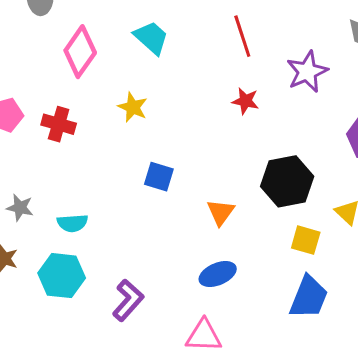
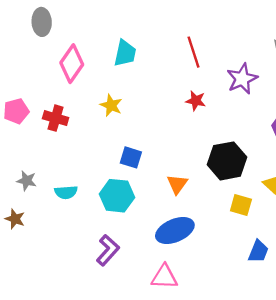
cyan trapezoid: (151, 38) -> (125, 53), turned 60
blue ellipse: (218, 274) -> (175, 230), size x1.4
cyan hexagon: (62, 276) -> (117, 196), moved
blue trapezoid: (309, 297) -> (258, 251), moved, size x0.7

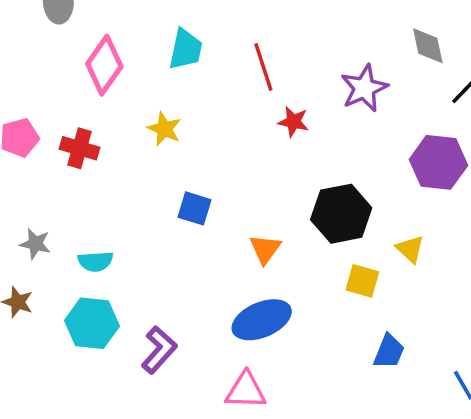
red line: (193, 52) -> (263, 67), moved
cyan hexagon: (117, 196) -> (92, 323), moved

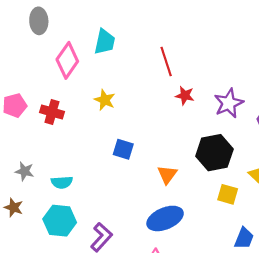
cyan trapezoid: (186, 49) -> (105, 42), moved
purple star: (364, 88) -> (229, 103), moved

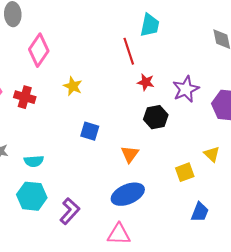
cyan trapezoid: (105, 42) -> (150, 25), moved
black hexagon: (214, 153) -> (156, 117), moved, size x0.7
yellow square: (228, 194) -> (185, 172), turned -36

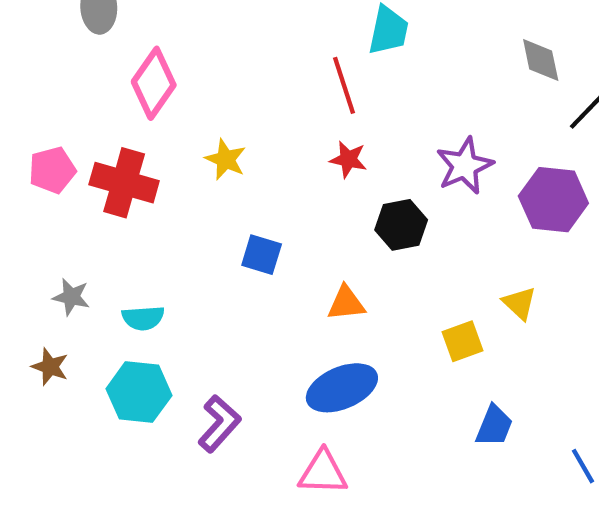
red star: (146, 82) -> (348, 159), moved
red cross: (25, 97) -> (124, 183), size x1.4
orange triangle: (130, 154) -> (346, 303), turned 48

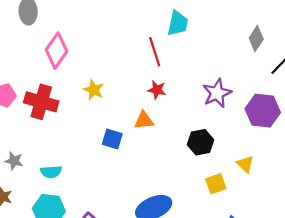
gray diamond: (541, 60) -> (256, 39), turned 45
black hexagon: (401, 225) -> (201, 142), moved
orange triangle: (346, 303) -> (144, 120), moved

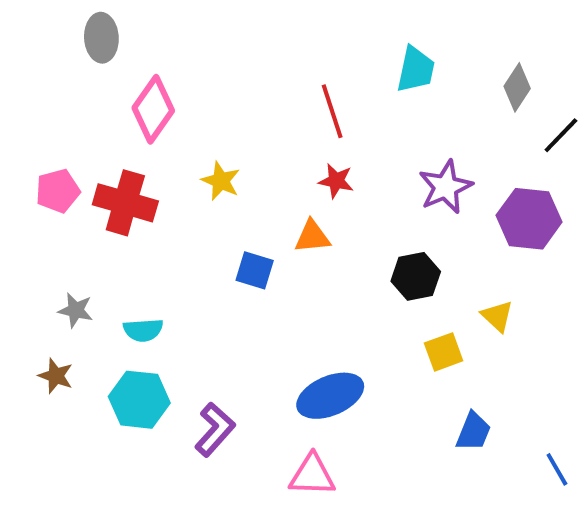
cyan trapezoid: (178, 23) -> (416, 70), moved

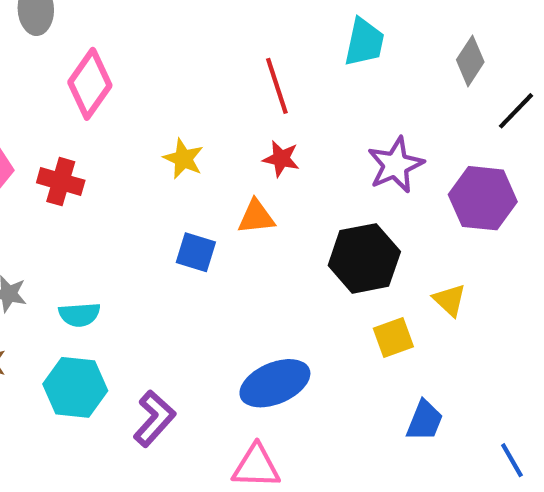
yellow star: (221, 181) -> (183, 159), moved
red cross: (125, 203) -> (61, 182), size x0.7
black hexagon: (416, 276) -> (364, 258), size x1.4

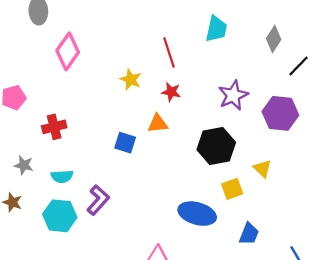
yellow star: (183, 159) -> (131, 80), moved
red cross: (61, 182) -> (54, 127), moved, turned -30
blue ellipse: (275, 383) -> (197, 214), moved, turned 39
purple L-shape: (154, 419) -> (98, 200), moved

